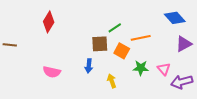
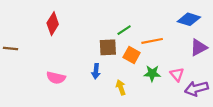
blue diamond: (175, 18) -> (189, 19), turned -30

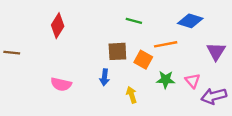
blue diamond: (189, 19) -> (190, 21), moved
green line: (124, 30) -> (134, 21), moved, turned 48
purple triangle: (199, 47) -> (216, 51), turned -30

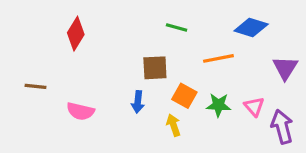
brown line: (12, 53) -> (35, 86), moved
orange square: (143, 60) -> (184, 96), moved
purple arrow: (214, 96) -> (282, 127), turned 90

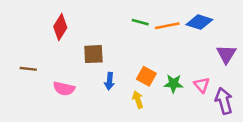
orange line: (218, 58) -> (167, 26), moved
brown square: (155, 68) -> (93, 54), moved

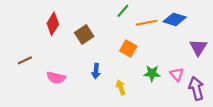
green line: (140, 22) -> (123, 11), moved, turned -64
brown square: (93, 54) -> (84, 35), moved, turned -30
brown line: (28, 69) -> (25, 60), turned -32
orange square: (146, 76) -> (128, 49), moved

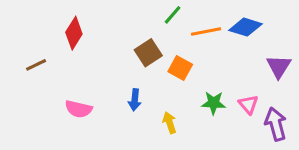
brown square: (84, 35) -> (148, 53), moved
brown line: (25, 60) -> (36, 65), moved

